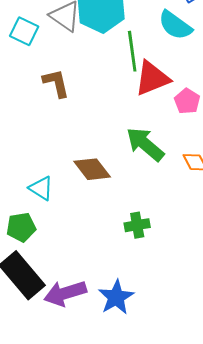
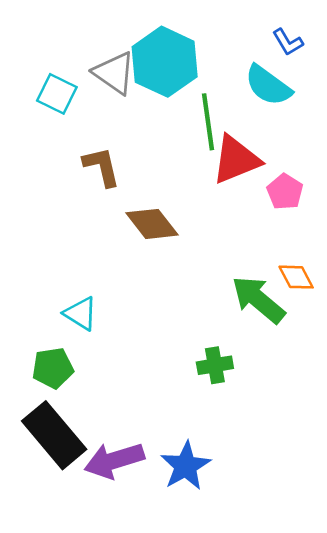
green arrow: (145, 144) -> (258, 300), moved
brown diamond: (92, 169) -> (152, 224), moved

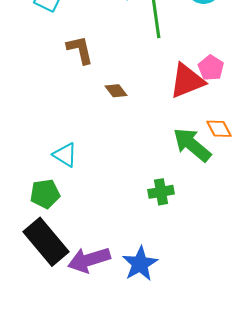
red triangle: (236, 160) -> (187, 81), moved
brown diamond: (152, 224) -> (116, 91), size x0.6

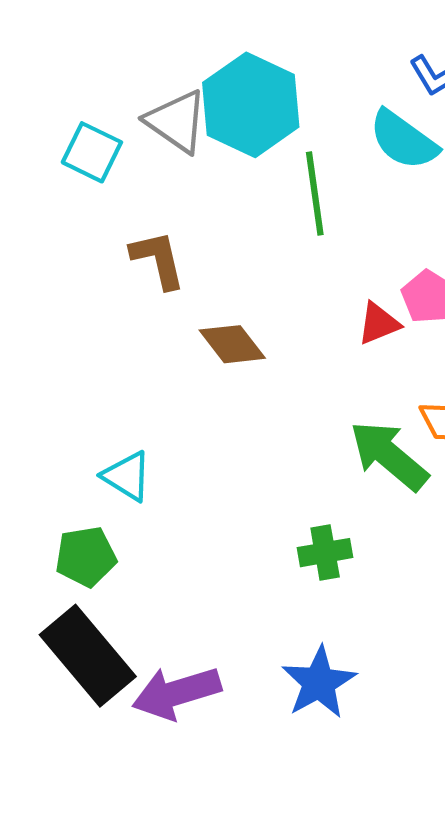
red triangle: (187, 81) -> (379, 324), size x0.6
brown diamond: (116, 91) -> (232, 344), size x1.4
blue star: (140, 264) -> (319, 682), moved

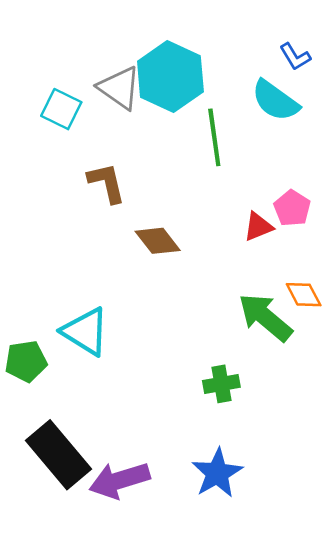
cyan triangle: (127, 476) -> (85, 331), size x1.4
green pentagon: (86, 557) -> (26, 361), moved

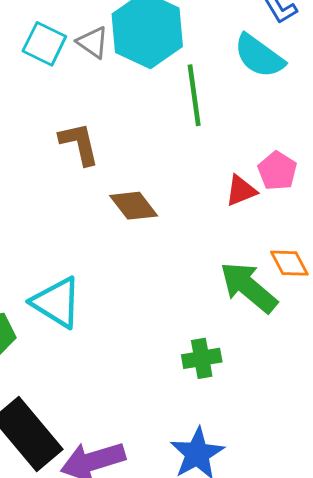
gray triangle: (119, 88) -> (93, 42), size x0.7
cyan square: (61, 109) -> (44, 44), moved

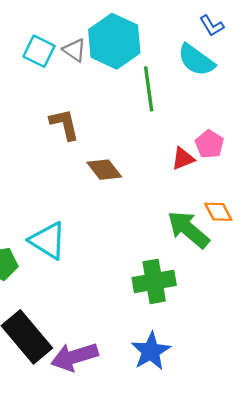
green cross: (202, 358) -> (154, 281), size x1.5

